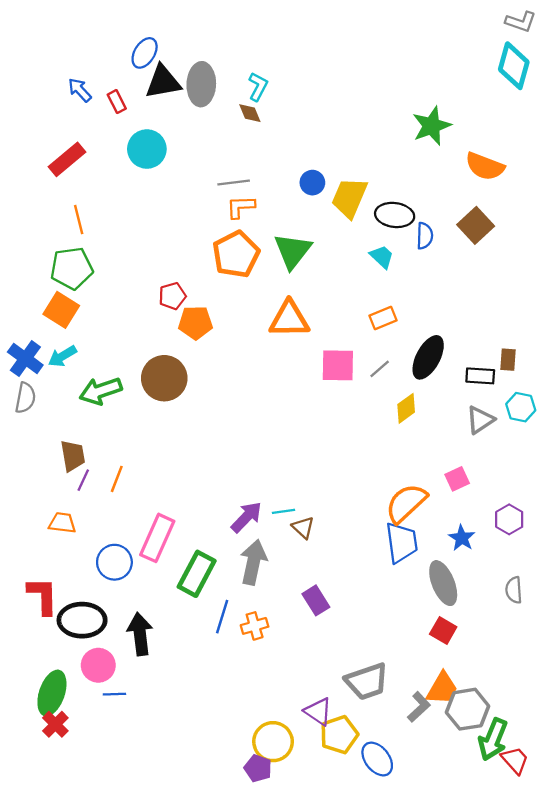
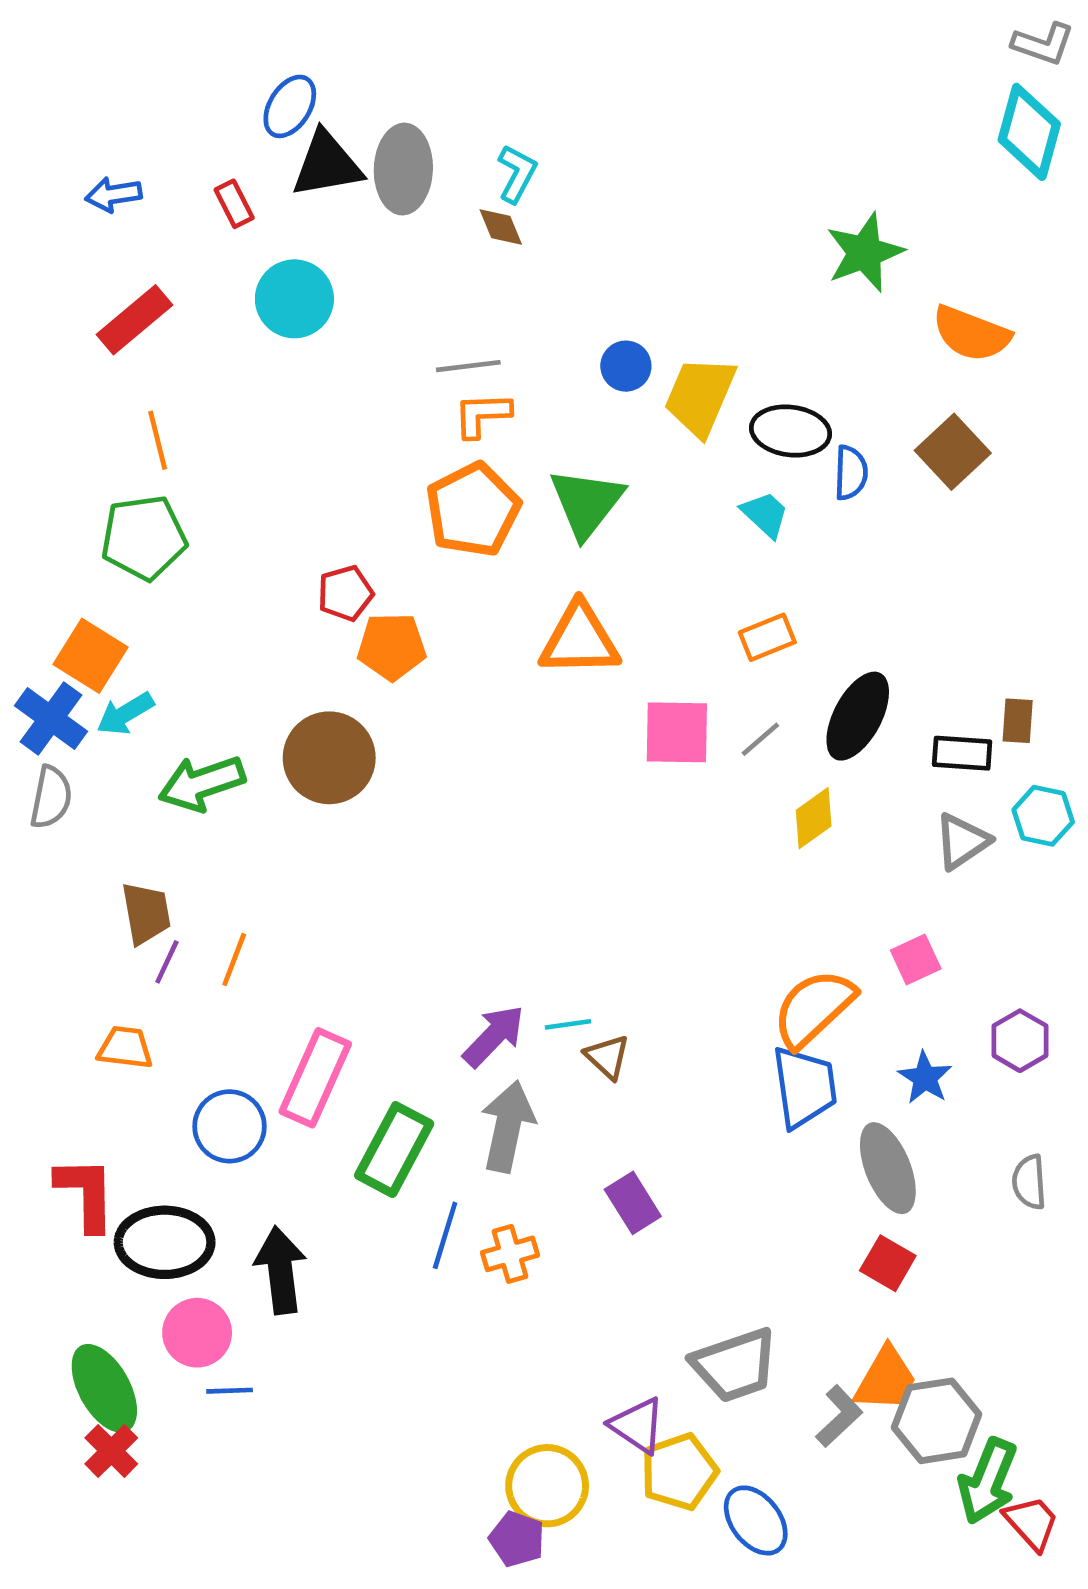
blue arrow: (80, 90) -> (114, 195), moved, turned -56
orange square: (61, 310) -> (90, 656), moved
green ellipse: (52, 693) -> (104, 1388), turned -48

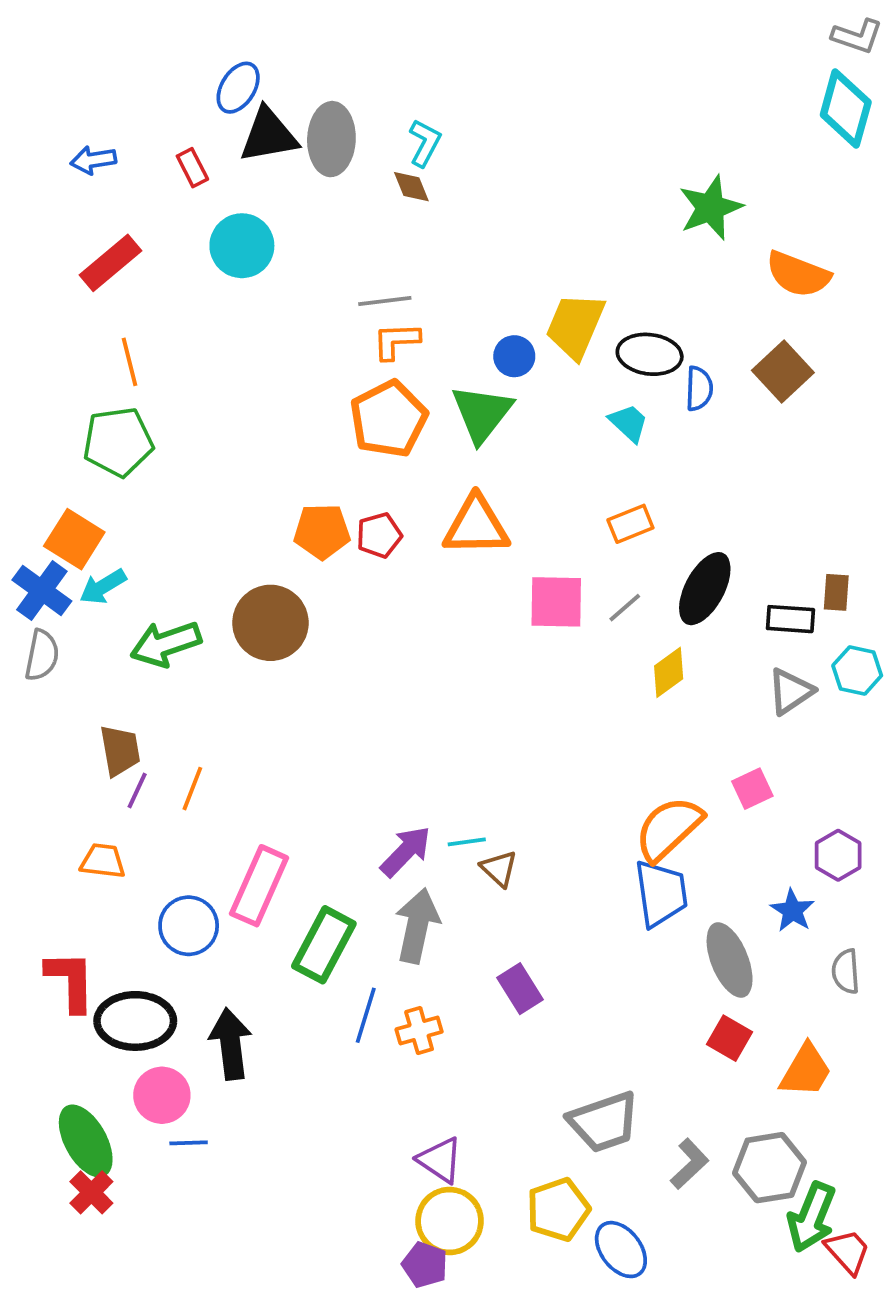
blue circle: (626, 366) -> (514, 356), moved
red pentagon: (345, 593) -> (379, 535), moved
blue star: (925, 1078) -> (792, 910), moved
orange trapezoid: (886, 1379) -> (806, 1070), moved
purple triangle: (637, 1425) -> (440, 1160), moved

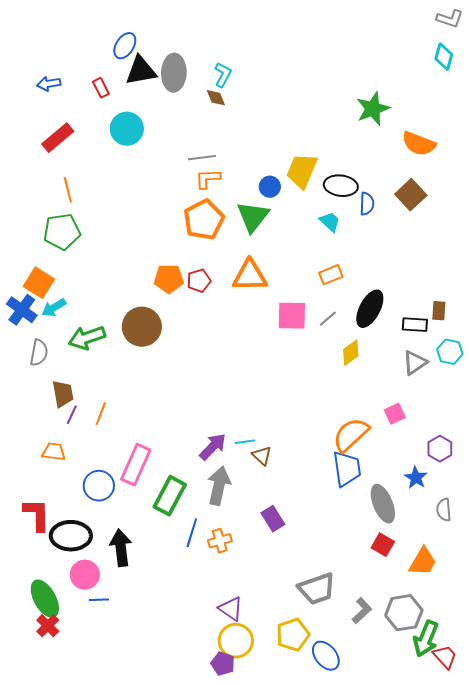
cyan diamond: (846, 109) -> (444, 57), size x0.7
gray semicircle: (42, 655) -> (39, 353), moved

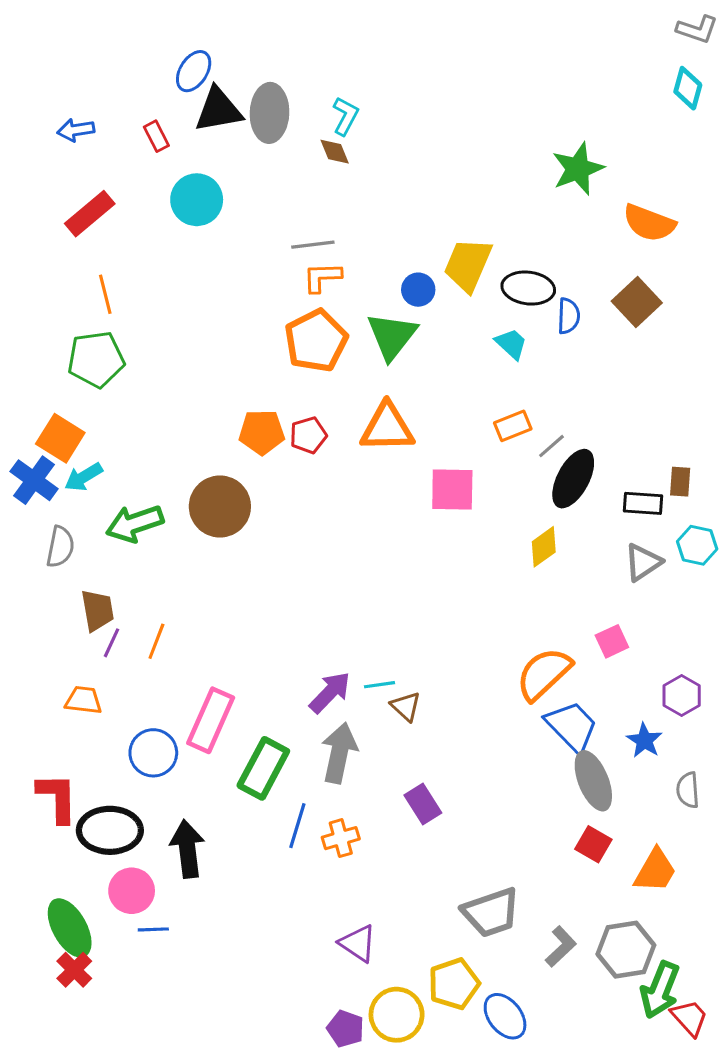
gray line: (328, 319) -> (551, 446), moved
blue trapezoid: (347, 469) -> (572, 727), moved, turned -36
yellow circle: (236, 641) -> (397, 1015), moved

